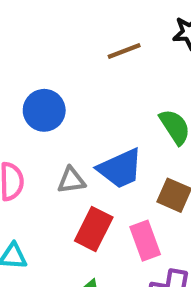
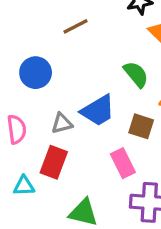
brown line: (124, 51) -> (76, 26), moved
red rectangle: (94, 229) -> (54, 162), moved

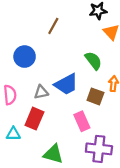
brown line: (76, 26) -> (53, 26), turned -36

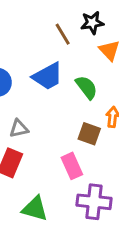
brown line: (53, 26) -> (63, 34), moved, turned -60
blue trapezoid: (66, 84) -> (48, 76), moved

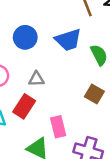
pink rectangle: (72, 166) -> (58, 127), moved

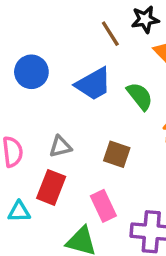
blue circle: (25, 37) -> (31, 72), moved
brown square: (94, 94) -> (117, 154), moved

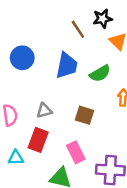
blue trapezoid: (93, 84) -> (67, 65), turned -48
green semicircle: (140, 96) -> (100, 73), turned 100

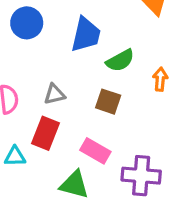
green semicircle: (100, 73) -> (120, 61), moved
pink rectangle: (76, 152) -> (95, 151), turned -35

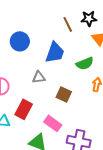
green semicircle: (120, 61) -> (85, 64), moved
gray triangle: (54, 94) -> (39, 77), moved

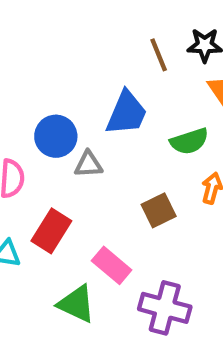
blue circle: (20, 41) -> (56, 136), moved
brown square: (64, 94) -> (159, 210), moved, turned 35

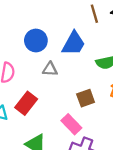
blue circle: (56, 136) -> (36, 40), moved
pink rectangle: (112, 265) -> (71, 124), moved

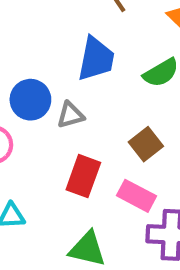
blue circle: (36, 40) -> (30, 100), moved
red rectangle: (26, 103) -> (83, 176), moved

